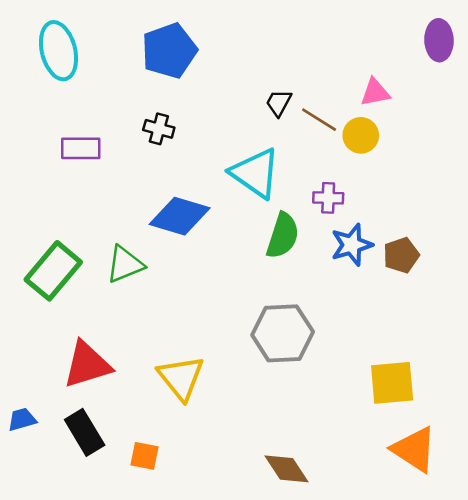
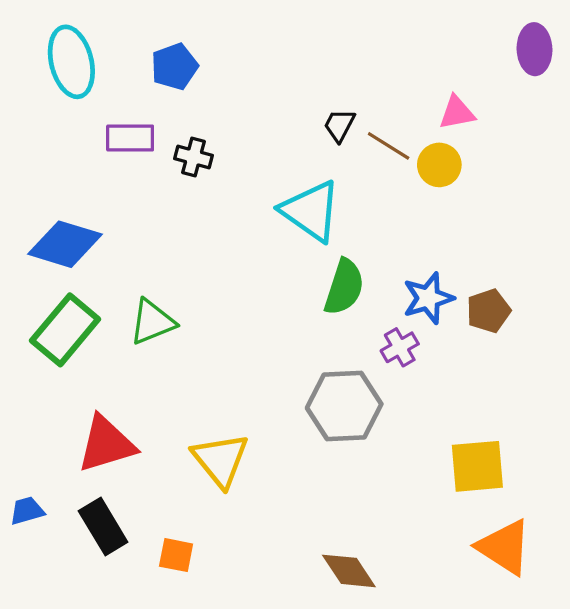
blue pentagon: (169, 51) -> (174, 67), moved, size x0.7
purple rectangle: (81, 148) -> (130, 138), moved
purple cross: (328, 198) -> (400, 347), moved, turned -32
blue diamond: (180, 216) -> (65, 244), moved

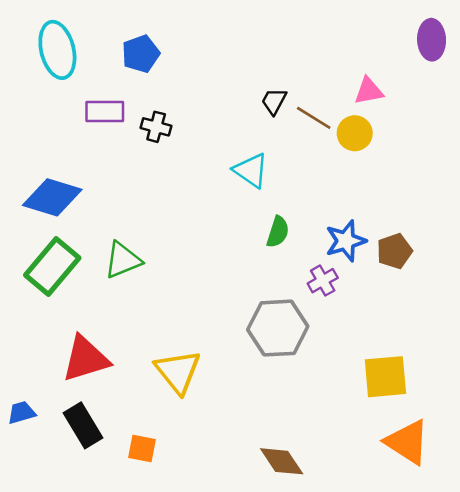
cyan triangle: (311, 211) -> (251, 170), size x0.7
green semicircle: (344, 287) -> (278, 232), size x0.7

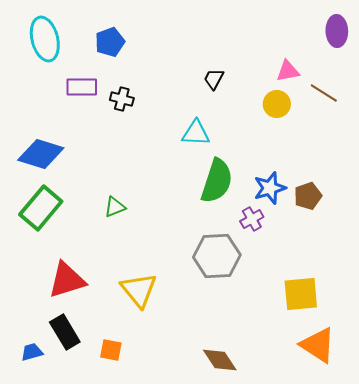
brown line: (314, 118) -> (324, 93), moved
cyan triangle: (251, 170) -> (196, 133), turned -32
green semicircle: (278, 232) -> (217, 181), size x1.8
green triangle: (123, 260) -> (115, 207), moved, size x0.7
blue trapezoid: (22, 413) -> (32, 352), moved

